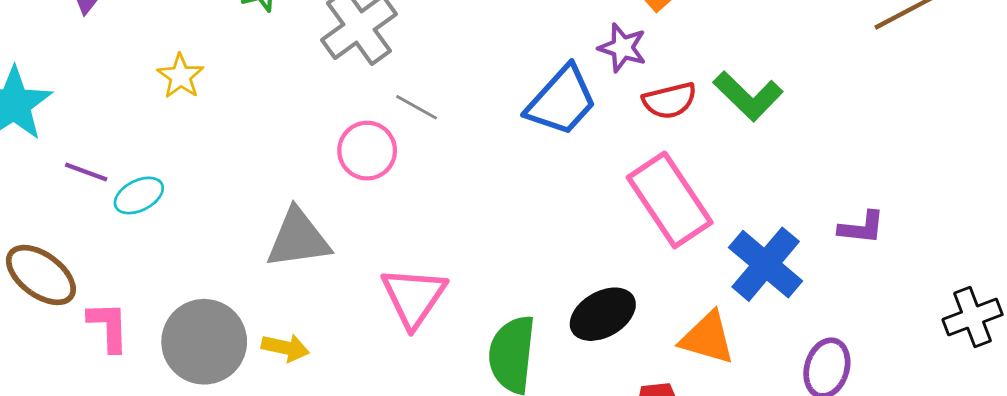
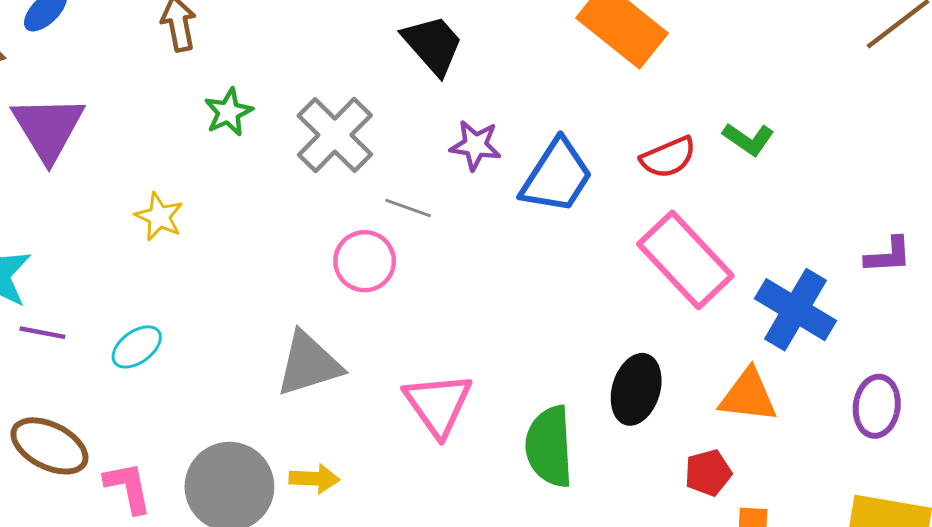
purple star: (622, 48) -> (475, 145), moved
green L-shape: (748, 96) -> (748, 139), size x0.7
purple line: (86, 172) -> (42, 333), moved
black ellipse: (603, 314) -> (636, 389), turned -34

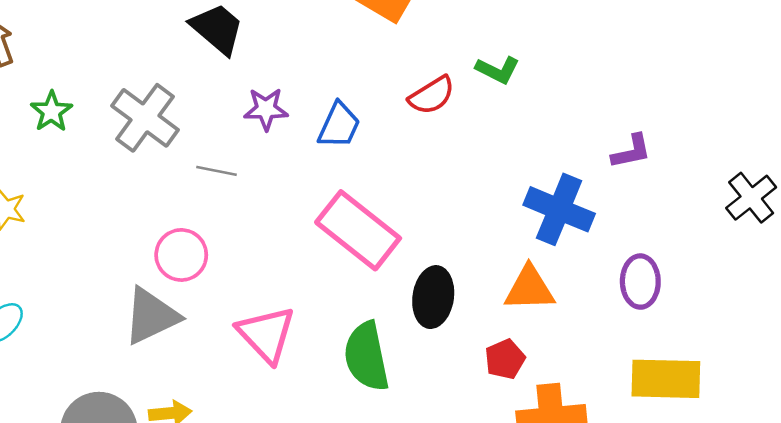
blue trapezoid: (557, 176) -> (339, 125), size x0.7
pink rectangle: (685, 260) -> (358, 230), moved
pink circle: (365, 261) -> (181, 255), moved

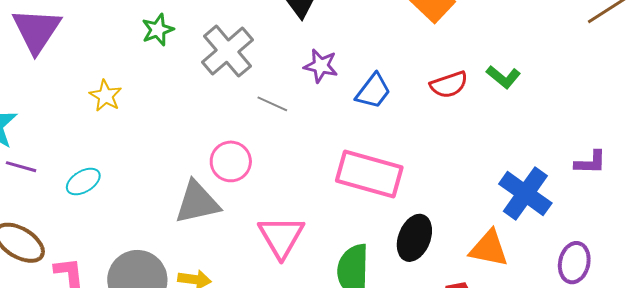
pink rectangle: (358, 230) -> (369, 174), turned -36

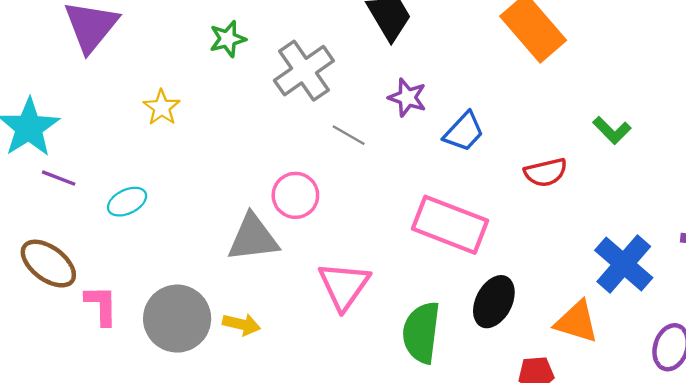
red semicircle: (449, 85) -> (546, 172), moved

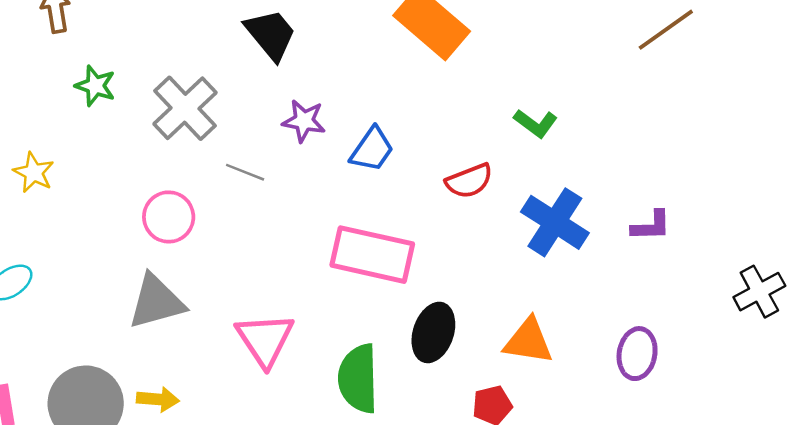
green star: (228, 39) -> (95, 86), turned -30
pink circle: (295, 195) -> (169, 217), moved
blue cross: (624, 264) -> (555, 222), moved

